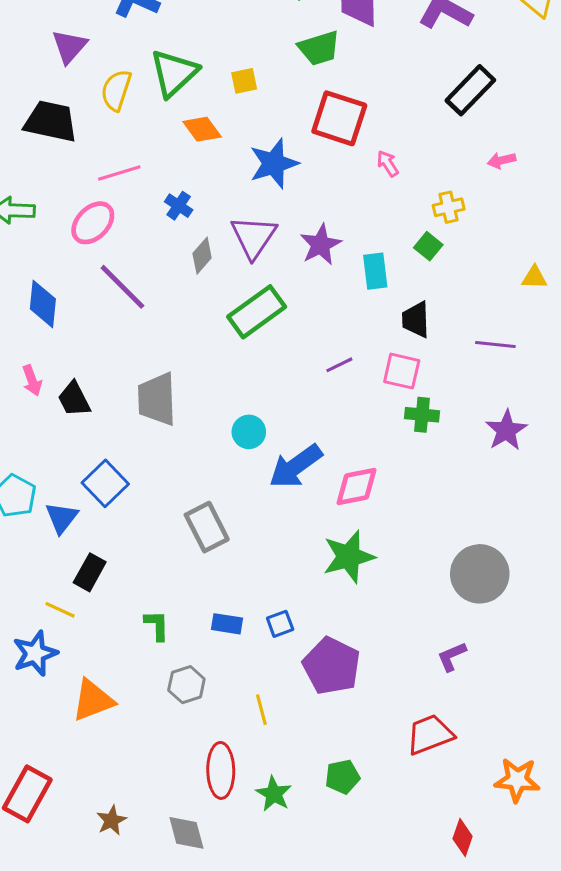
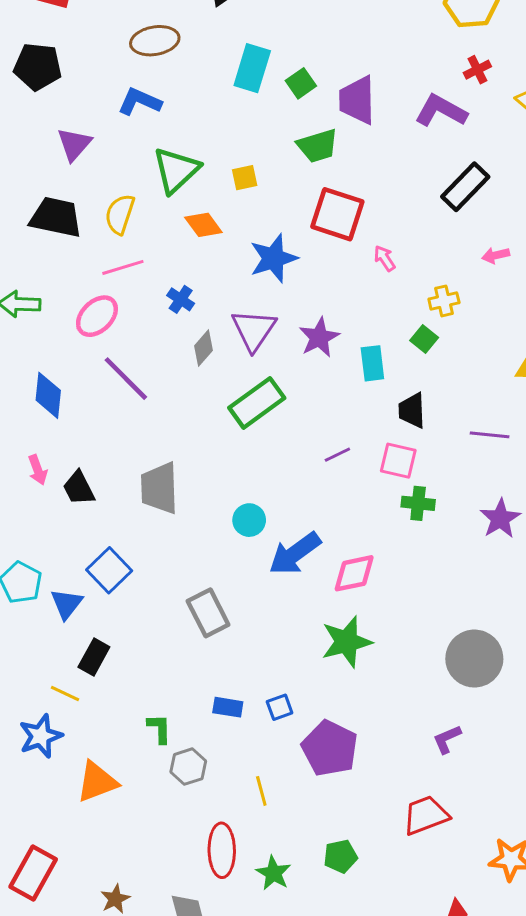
yellow semicircle: (116, 90) -> (120, 214), moved
green L-shape: (157, 625) -> (159, 729), moved

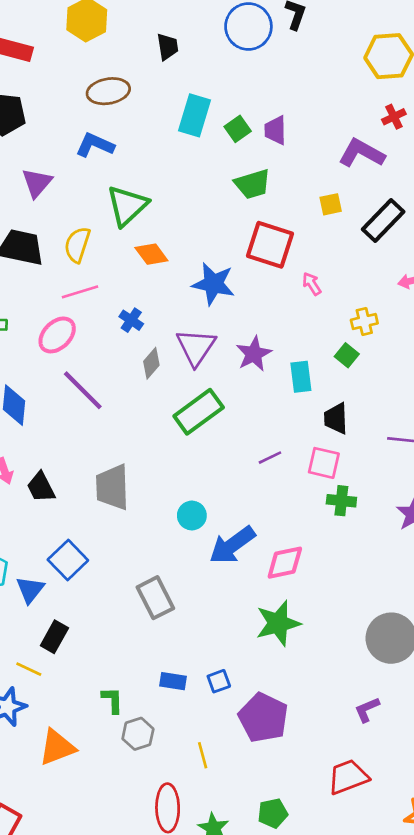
purple trapezoid: (357, 100) -> (275, 130), moved, size x0.7
yellow square: (245, 178) -> (331, 204), moved
blue star: (273, 258) -> (213, 284), turned 30

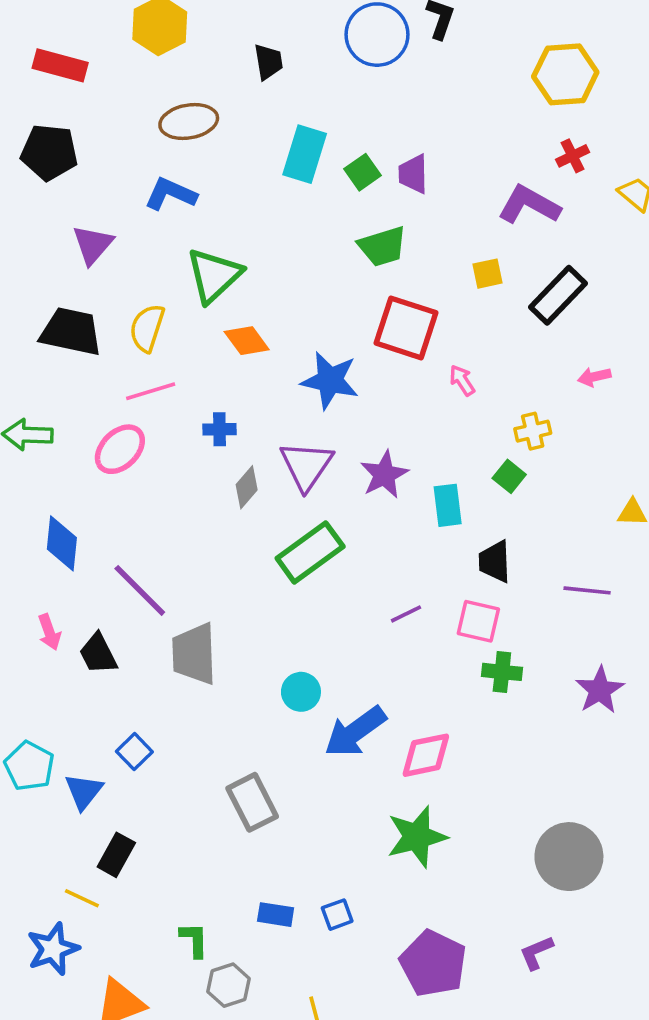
blue cross: (131, 320) -> (219, 429), turned -35
purple line: (83, 390) -> (140, 590), moved
blue square: (68, 560) -> (134, 752), size x0.7
purple pentagon: (263, 718) -> (433, 963), moved

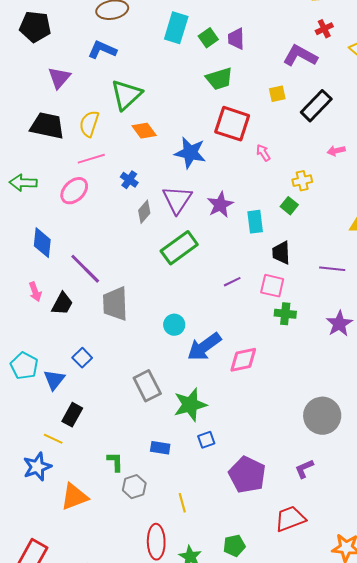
blue cross: (219, 429) -> (129, 180), turned 36
black trapezoid: (98, 654) -> (62, 304), turned -125
green star: (417, 837) -> (190, 405), moved
blue square: (337, 915) -> (206, 440), moved

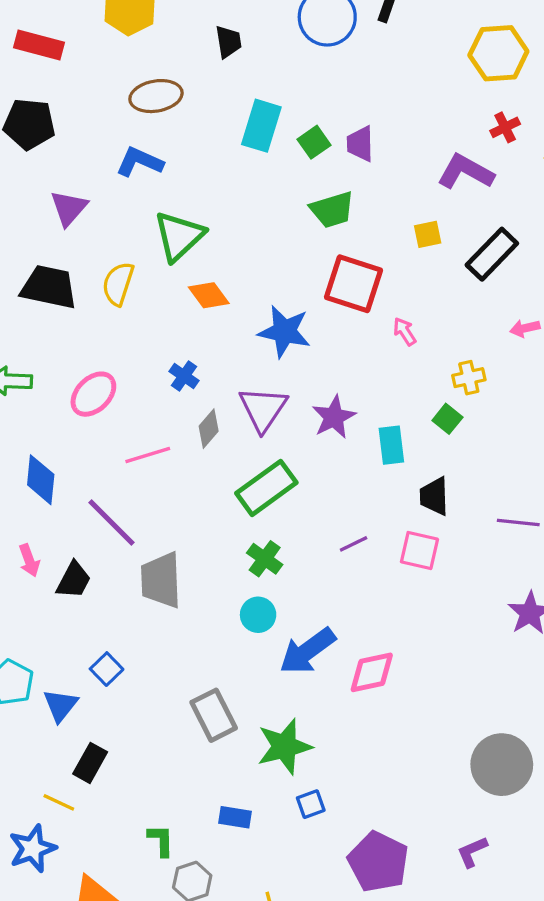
pink line: (91, 159) -> (148, 455), moved
green cross: (285, 314) -> (265, 559), moved, turned 30

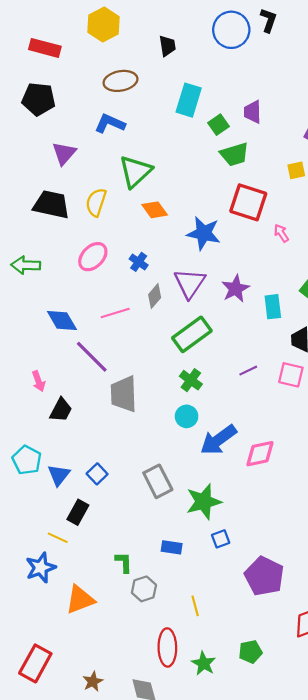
green square: (314, 142) -> (218, 125), moved
pink ellipse: (93, 394) -> (93, 257), moved
blue diamond: (41, 480) -> (62, 321), moved, turned -36
black trapezoid: (74, 580) -> (61, 410), moved
blue square: (107, 669) -> (97, 474), moved

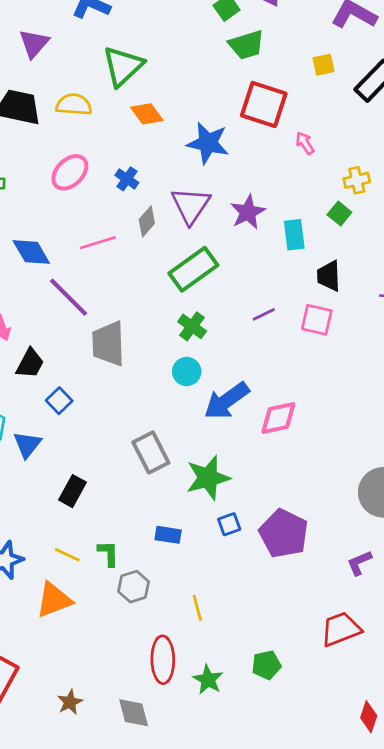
yellow semicircle: (96, 202) -> (74, 105), turned 76
blue square: (97, 474) -> (59, 401), moved
black rectangle: (78, 512) -> (72, 491), moved
yellow line: (58, 538) -> (67, 555), moved
purple pentagon: (264, 576) -> (284, 534), moved

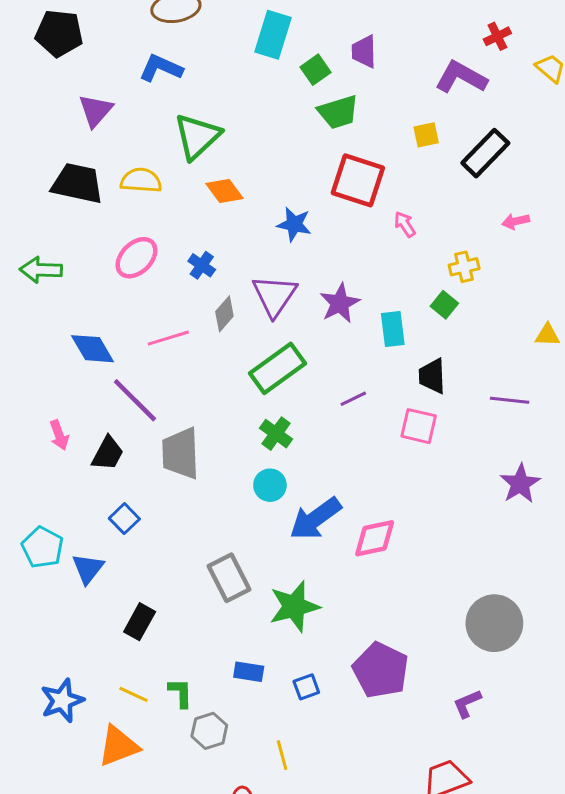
blue star: (208, 143) -> (294, 224), size x0.7
purple line: (264, 314) -> (353, 399), moved
black trapezoid: (30, 364) -> (108, 453), moved
blue square: (229, 524) -> (306, 687), moved

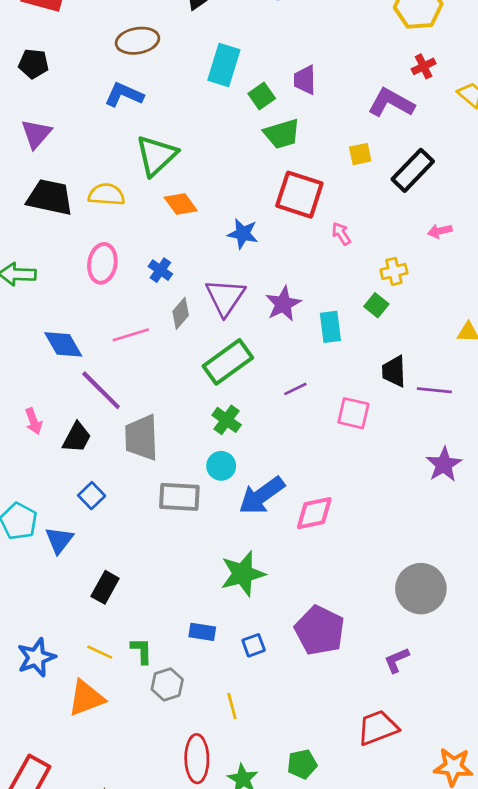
black pentagon: (59, 33) -> (34, 64), size x0.7
purple triangle: (96, 111) -> (36, 134), moved
pink ellipse: (136, 258) -> (102, 263), turned -36
black trapezoid: (432, 376) -> (394, 371), moved
gray rectangle: (229, 578) -> (179, 497), moved, turned -60

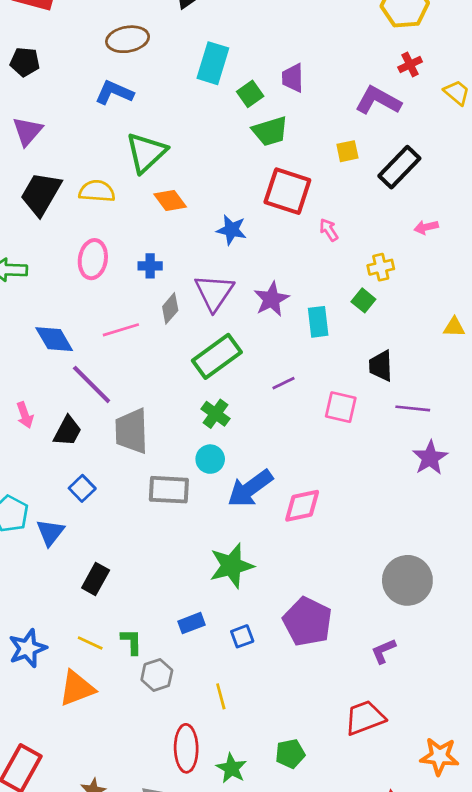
black trapezoid: (50, 197) -> (41, 194), turned -72
blue cross: (160, 270) -> (150, 266), turned -35
purple line: (434, 390) -> (413, 408), moved
blue rectangle: (202, 632) -> (191, 623), turned -30

